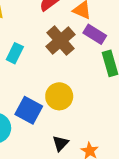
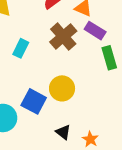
black triangle: (60, 143) -> (63, 132), turned -35

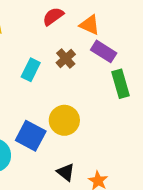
brown cross: (63, 36) -> (66, 58), size x0.6
cyan rectangle: (21, 48) -> (31, 70), moved

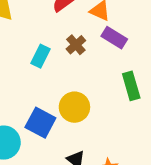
green rectangle: (120, 84) -> (131, 86), moved

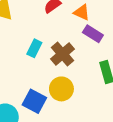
brown cross: (76, 45) -> (63, 54), moved, size x1.5

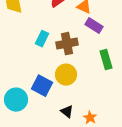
brown cross: (63, 54) -> (67, 44), turned 30

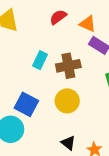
blue square: (42, 86) -> (26, 104), moved

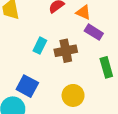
yellow circle: (67, 101) -> (73, 95), moved

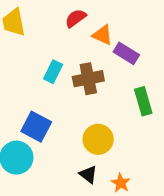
orange triangle: (83, 12) -> (102, 35), moved

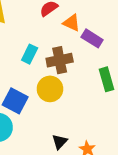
yellow circle: (98, 139) -> (50, 89), moved
black triangle: (88, 174) -> (60, 142), turned 35

